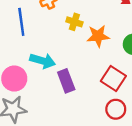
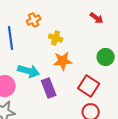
orange star: (98, 36) -> (63, 61), moved

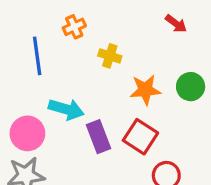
orange star: (63, 61) -> (145, 90), moved
red square: (89, 86) -> (140, 137), moved

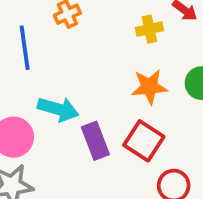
yellow cross: (110, 56) -> (149, 29), moved, turned -30

